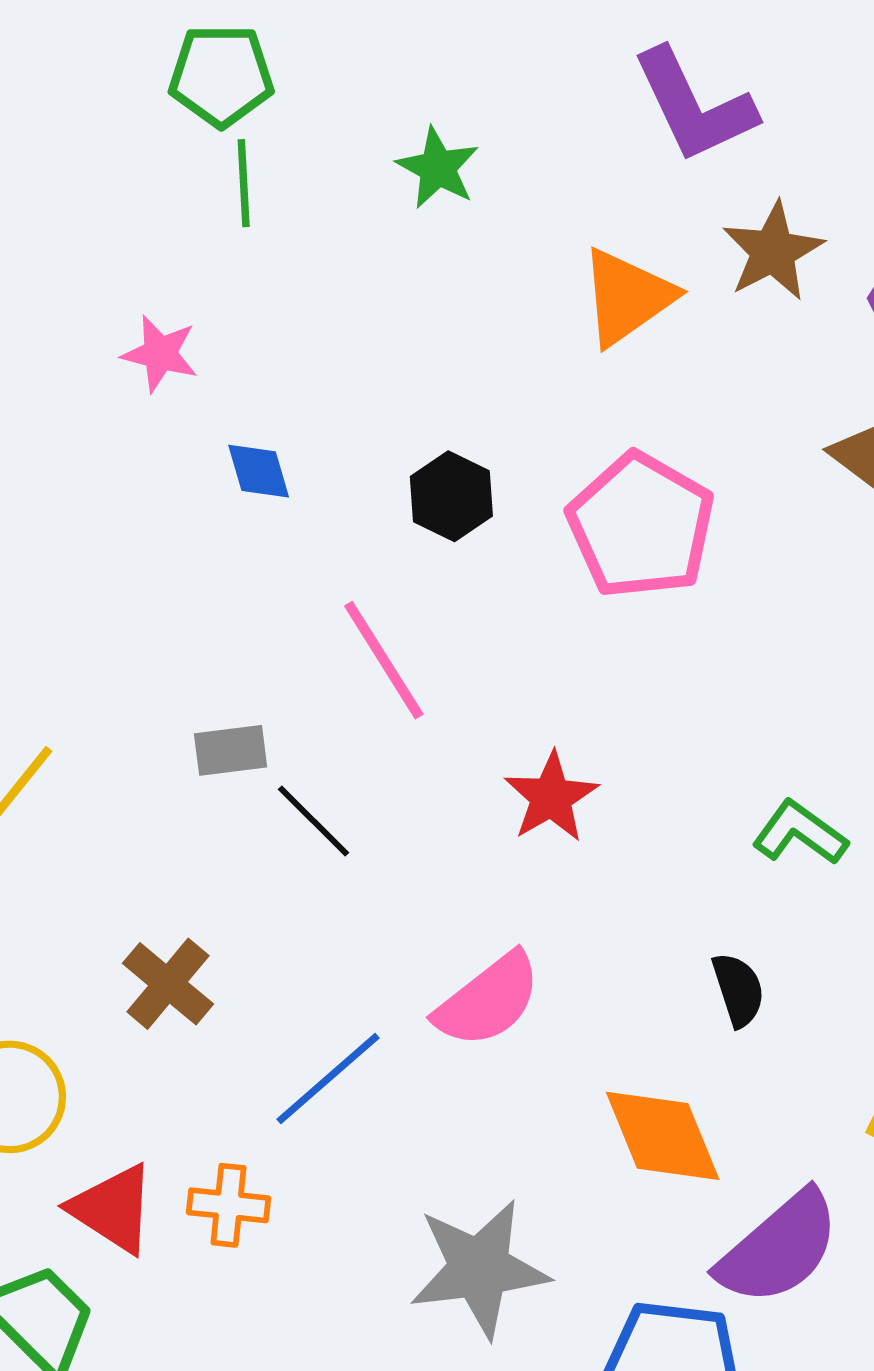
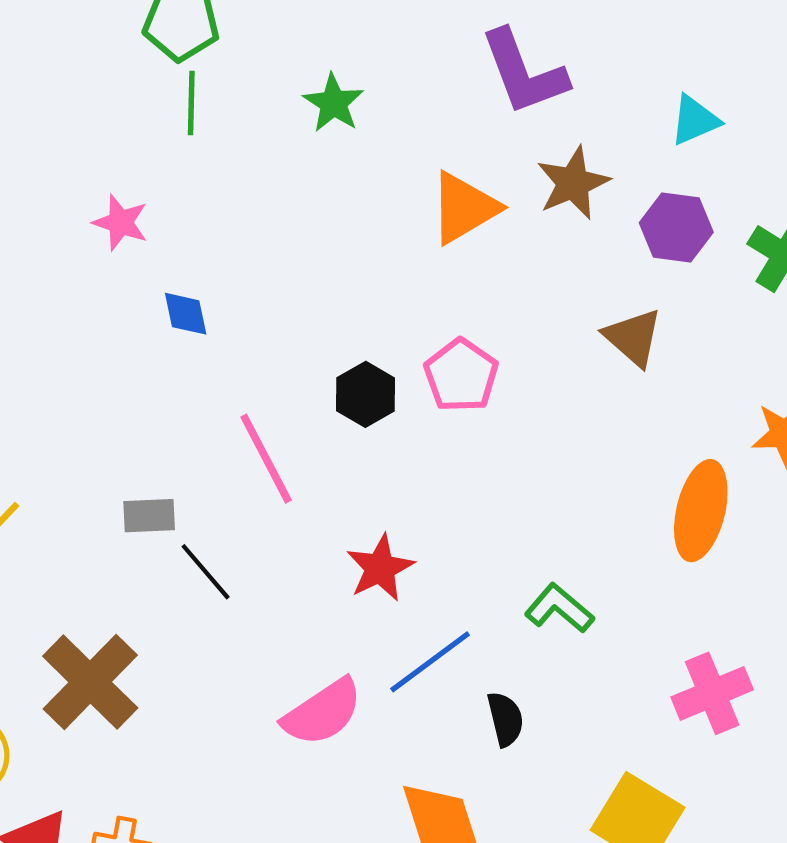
black hexagon: (451, 496) -> (366, 394), moved
pink pentagon: (641, 526) -> (461, 375), size x0.7
brown cross: (168, 984) -> (90, 682), size x1.5
blue line: (328, 1079) -> (430, 662), moved

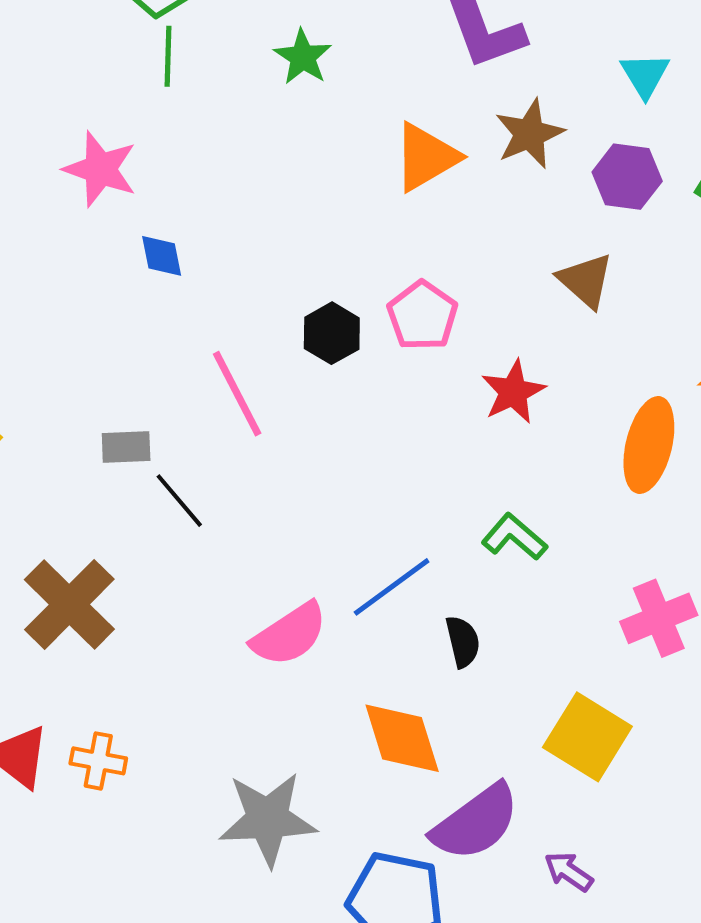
cyan triangle: (695, 120) -> (645, 75), turned -38
pink star: (120, 223) -> (100, 169), size x1.4
red star: (380, 568) -> (513, 392), moved

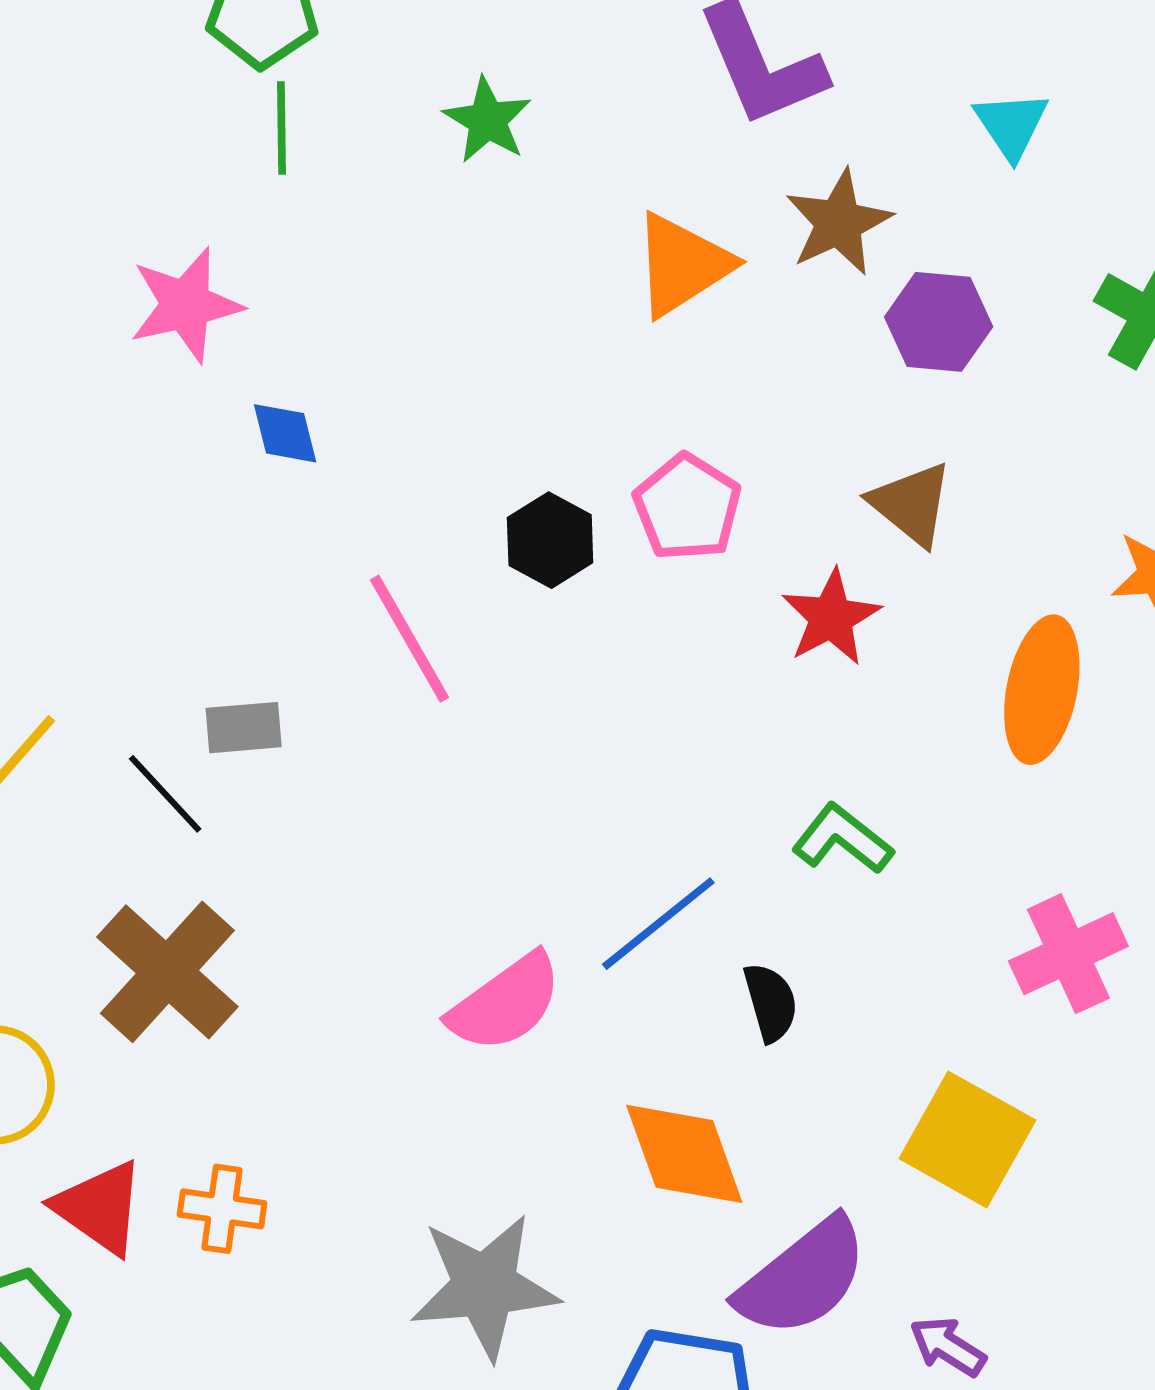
pink star: (100, 169) -> (186, 305), turned -30
purple hexagon: (627, 177) -> (939, 322), moved
brown triangle: (586, 281) -> (911, 504), moved
black line: (179, 501) -> (165, 794), moved

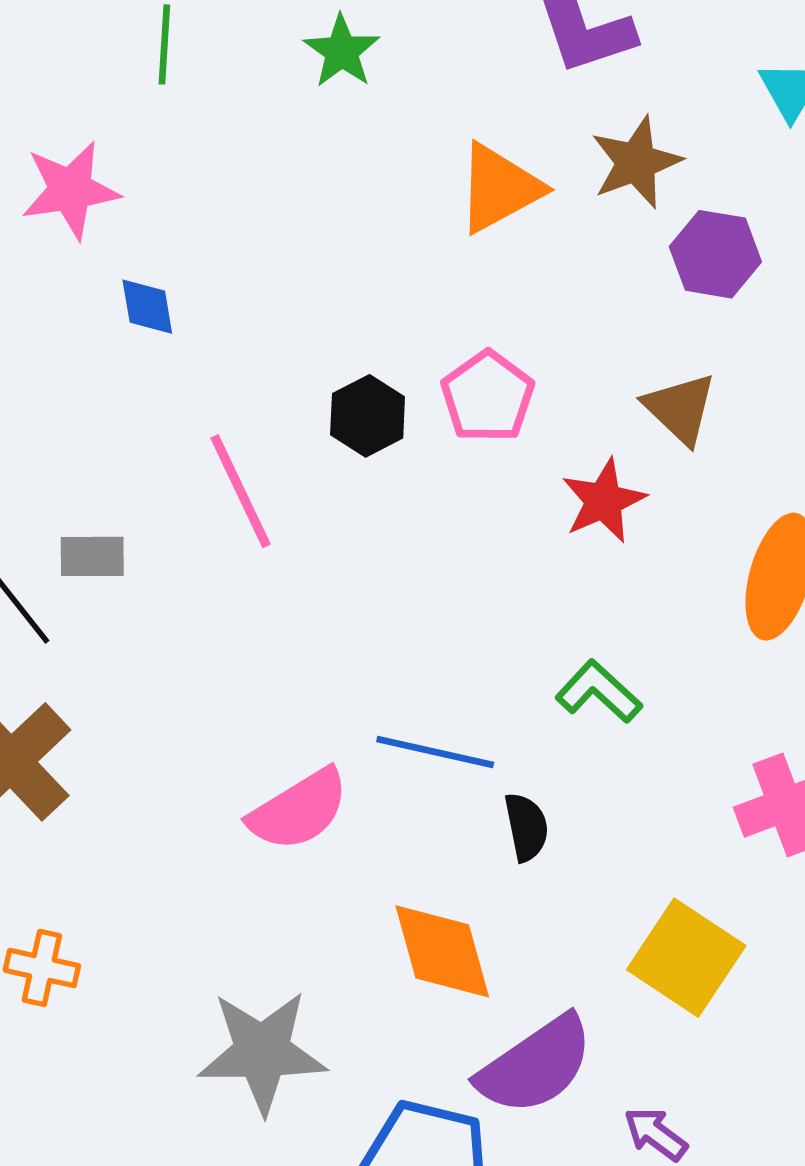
blue line: (658, 924) -> (435, 752), turned 47

